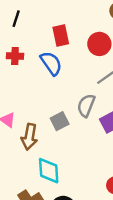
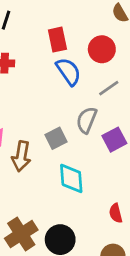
blue semicircle: (51, 63) -> (69, 71), moved
cyan diamond: (49, 171) -> (71, 178), moved

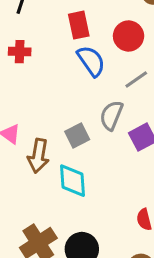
cyan diamond: (71, 178) -> (73, 181), moved

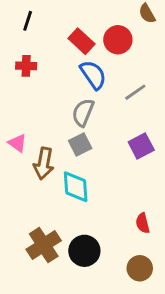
red rectangle: (79, 25) -> (82, 41), turned -35
red circle: (129, 36) -> (118, 40), moved
gray semicircle: (111, 115) -> (83, 113), moved

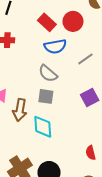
blue semicircle: (93, 75) -> (55, 46), turned 115
gray semicircle: (83, 113) -> (48, 74), turned -72
gray square: (80, 145) -> (46, 96), turned 35

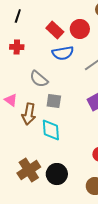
gray semicircle: (48, 74) -> (39, 79), moved

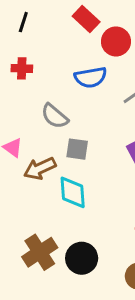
red rectangle: (55, 30) -> (86, 19), moved
brown arrow: (29, 114) -> (40, 169), turned 55

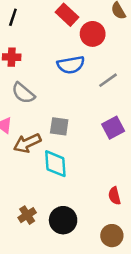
gray semicircle: (55, 116) -> (23, 93), moved
brown cross: (40, 252) -> (27, 215), size x0.6

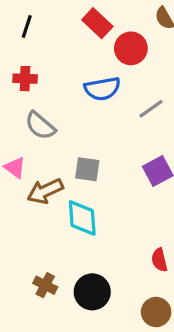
brown cross: (27, 215) -> (45, 285), turned -30

